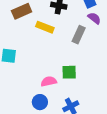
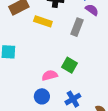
green square: (69, 72) -> (70, 65), turned 35

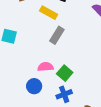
gray rectangle: (77, 27) -> (57, 35), moved
green square: (70, 65) -> (65, 73), moved

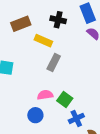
blue cross: (64, 94) -> (76, 118), moved

